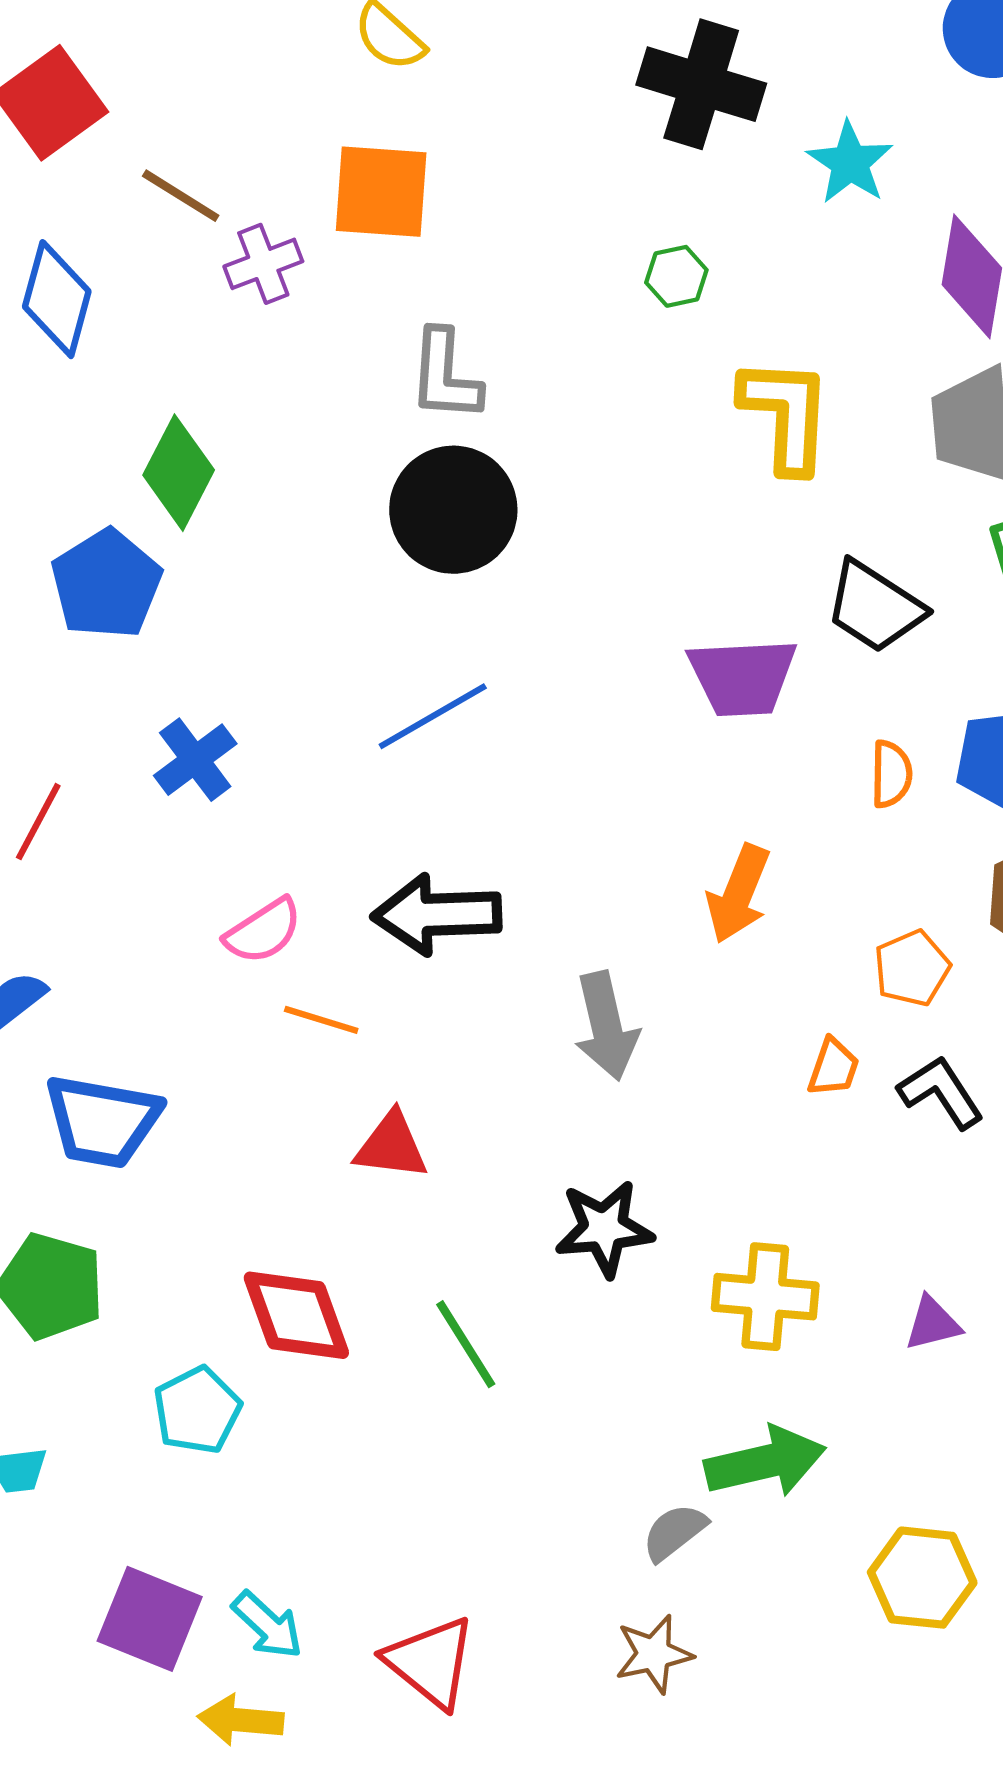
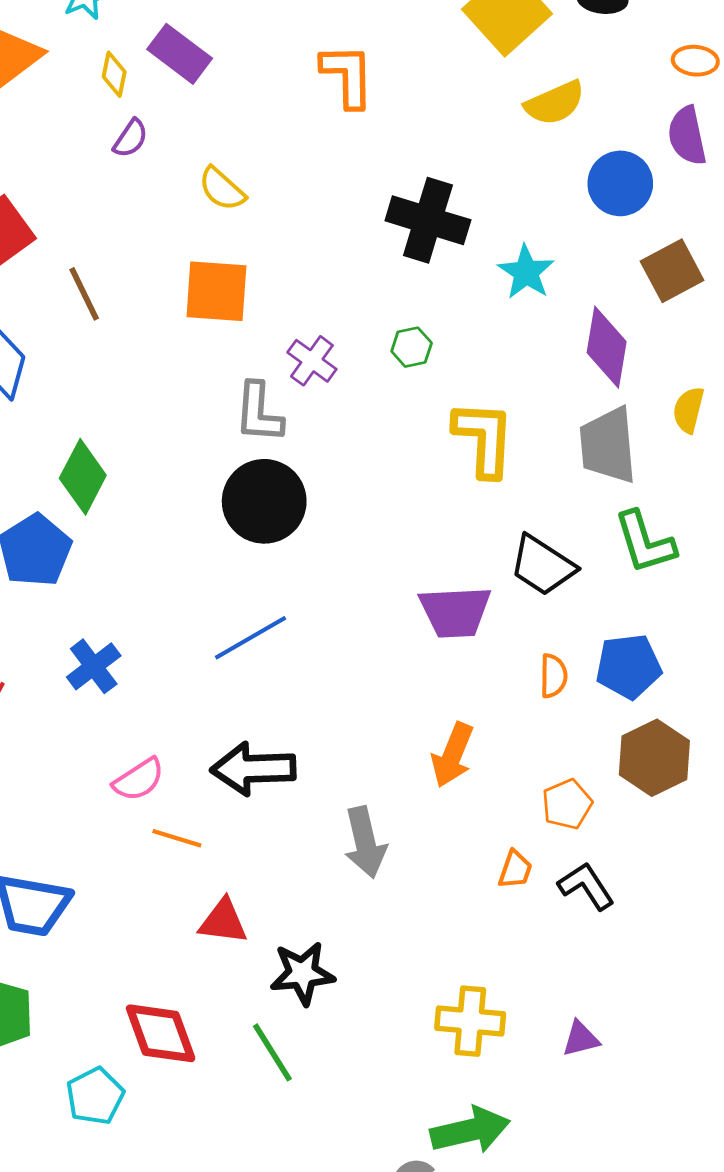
brown line: (181, 196) -> (84, 294), turned 32
purple cross: (263, 264) -> (312, 361), moved, turned -33
black star: (604, 1228) -> (302, 973), moved

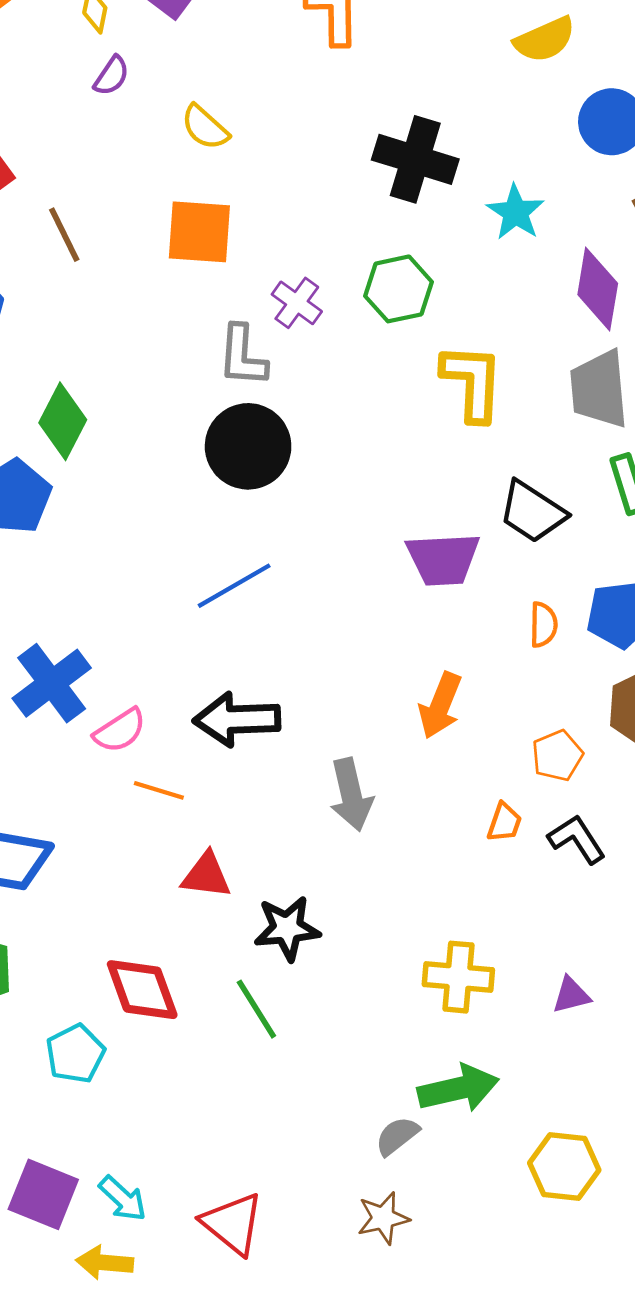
green hexagon: (412, 347) -> (399, 289), size x1.6
blue cross: (94, 666) -> (52, 683), moved, size x1.4

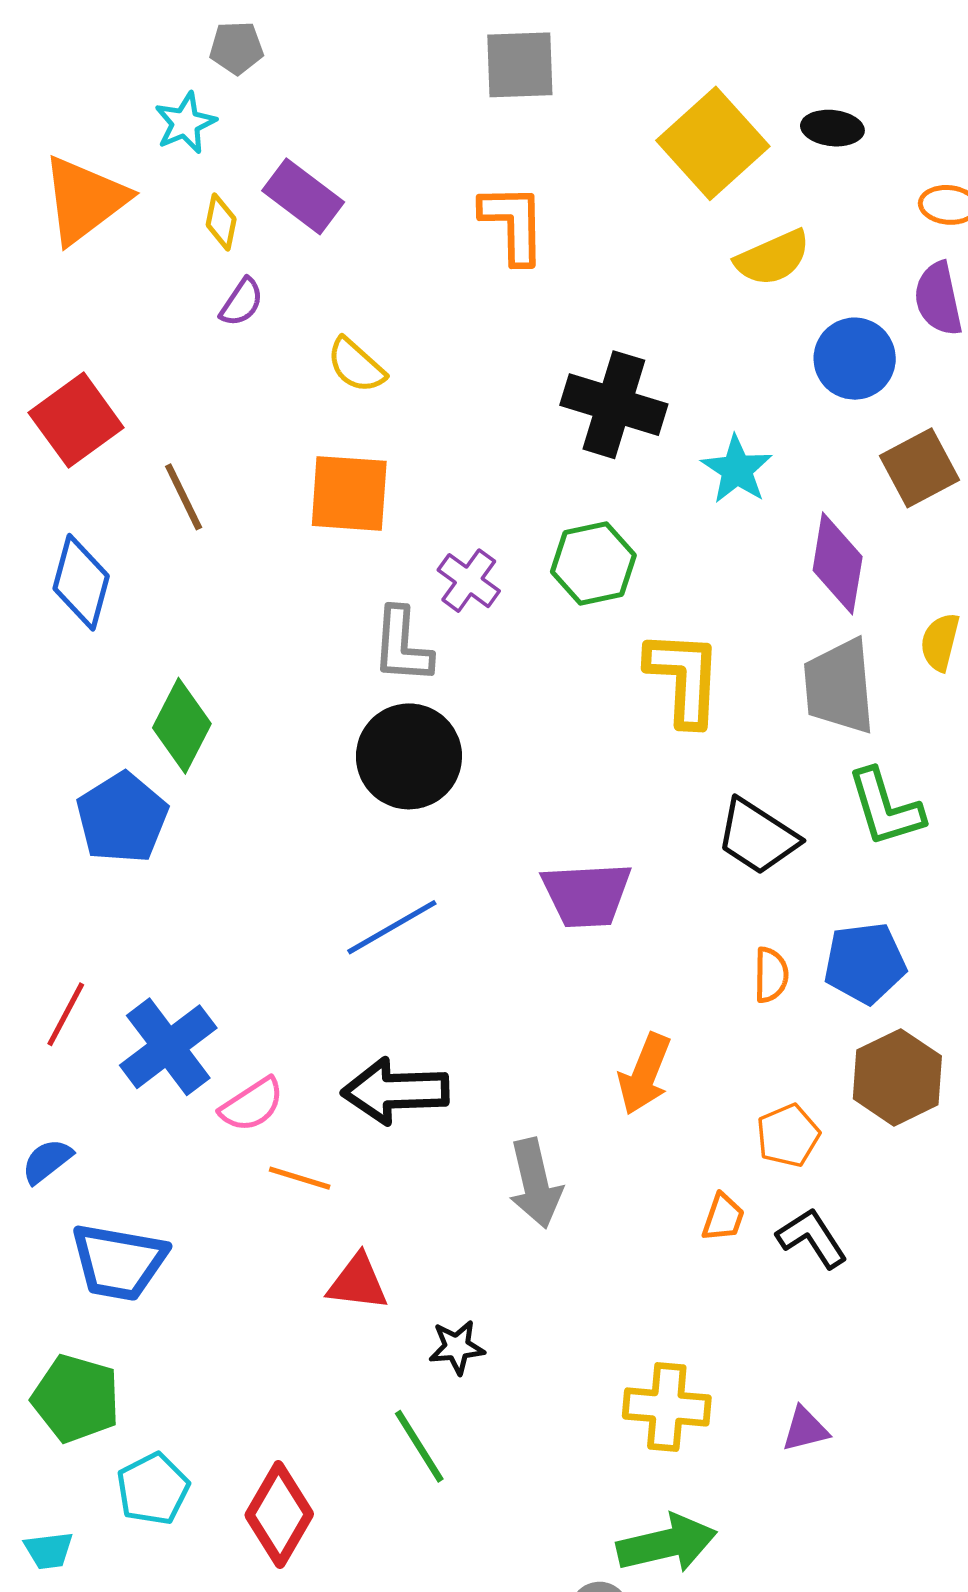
purple trapezoid: (443, 559) -> (587, 895), moved
black star: (287, 928) -> (457, 1347), size x0.7
red diamond: (142, 990) -> (279, 1515), moved, turned 50
cyan pentagon: (75, 1054) -> (153, 1489), moved

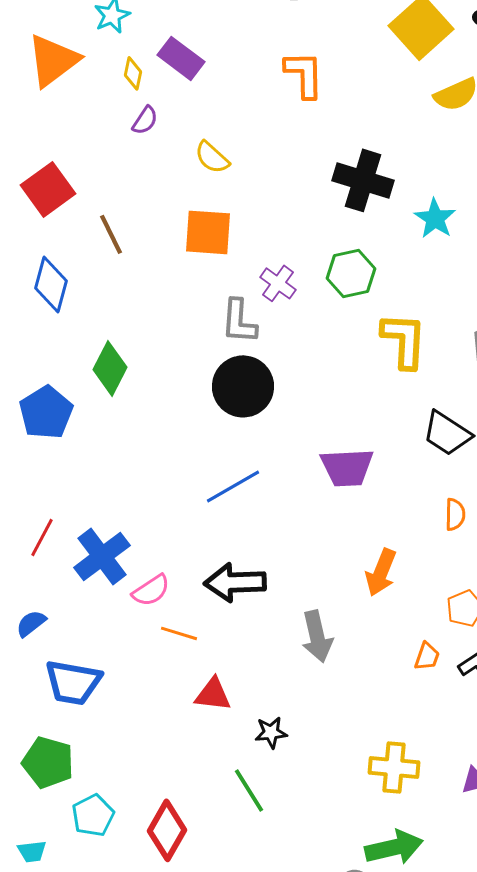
blue pentagon: (122, 818) -> (46, 412), moved

